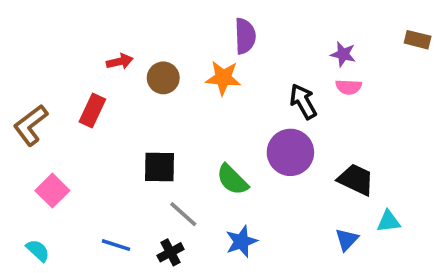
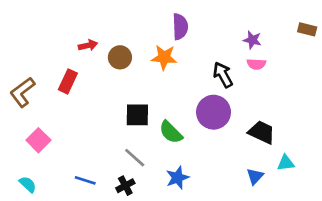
black square: (160, 167) -> (137, 115), moved

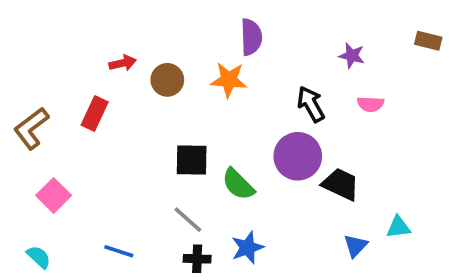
pink semicircle: (256, 64) -> (370, 104), moved
black trapezoid: (262, 132) -> (341, 184), moved
black cross: (125, 186) -> (197, 259), moved, turned 30

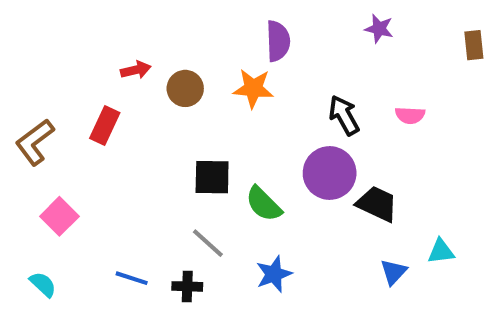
brown rectangle: (428, 41) -> (474, 45), turned 70
purple star: (352, 56) -> (379, 29), moved
black cross: (197, 259) -> (187, 286), moved

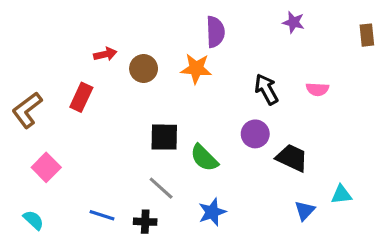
purple circle: (330, 173) -> (255, 134), size x0.7

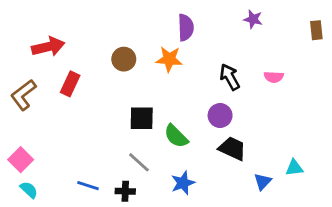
red arrow: (105, 54) -> (48, 47), moved, size x1.6
black trapezoid: (292, 158) -> (232, 149), moved
pink square: (46, 167) -> (21, 160), moved

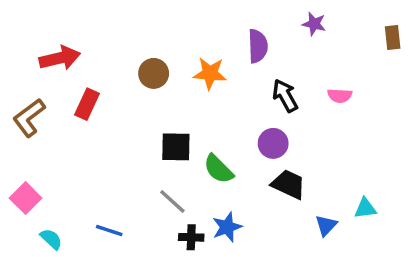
purple semicircle: (186, 27) -> (258, 46), moved
cyan semicircle: (29, 190) -> (51, 239), moved
black cross: (125, 191) -> (191, 237), moved

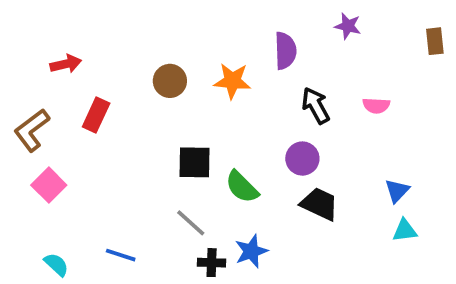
red arrow: (60, 58) -> (66, 64), size x0.7
pink square: (26, 198) -> (49, 185), moved
blue triangle: (326, 225) -> (397, 191), moved

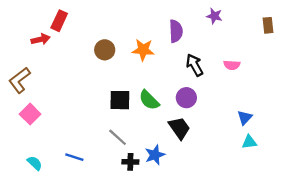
red rectangle: (96, 115) -> (59, 21), moved
green semicircle: (242, 187) -> (149, 100), moved
black trapezoid: (319, 204) -> (179, 128), moved, turned 30

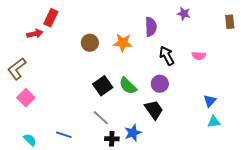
black square: (120, 100) -> (103, 86), turned -36

